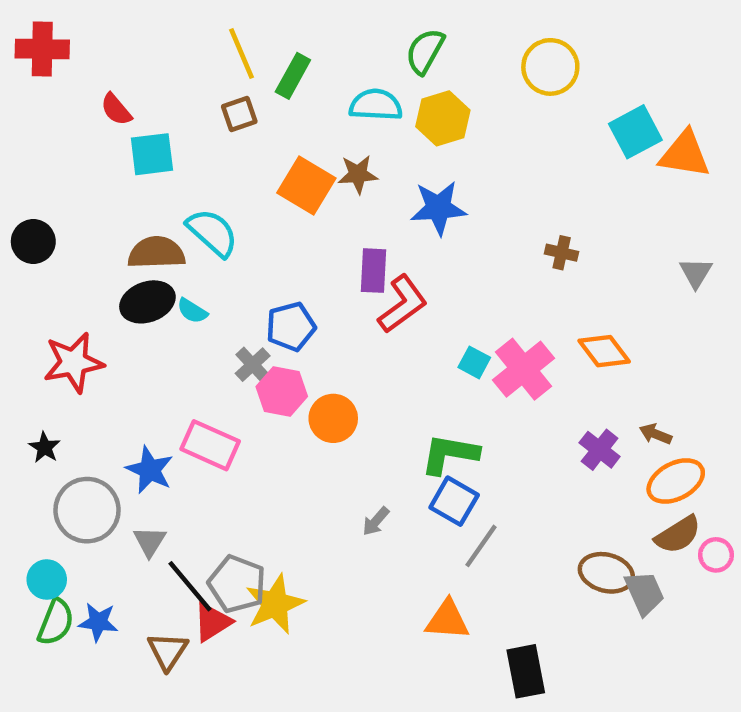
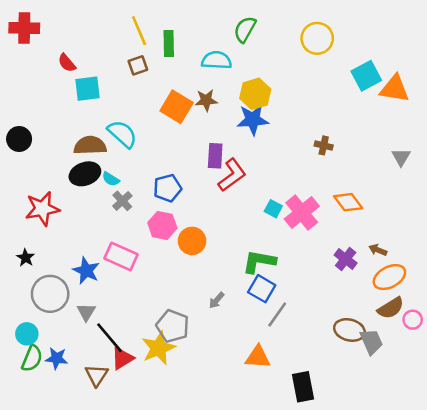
green rectangle: (293, 76) -> (169, 44), turned -30
yellow hexagon: (443, 118) -> (255, 94), moved
gray cross: (253, 365) -> (122, 201), moved
gray pentagon: (237, 584) -> (173, 326), moved

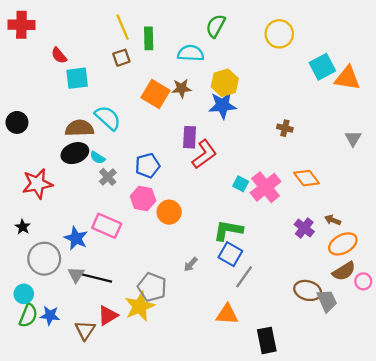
black line: (109, 338) -> (96, 278), moved, turned -36

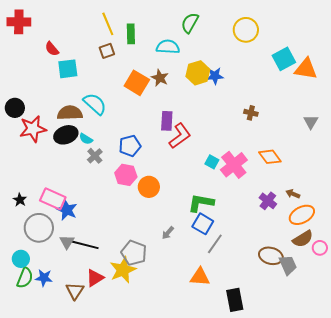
brown star: (182, 88) -> (160, 78), turned 30
blue star: (222, 105) -> (215, 76), moved, size x0.7
red star: (37, 184) -> (33, 129), moved
pink rectangle: (107, 226) -> (53, 199), moved

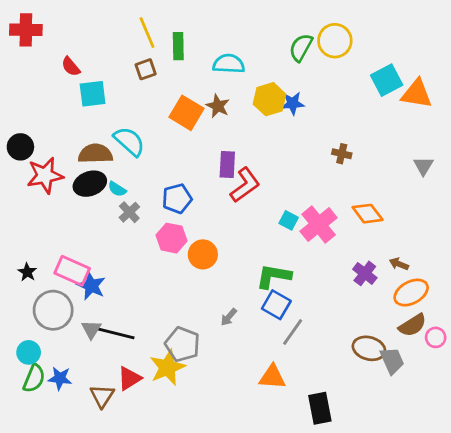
green semicircle: (190, 23) -> (301, 47), moved

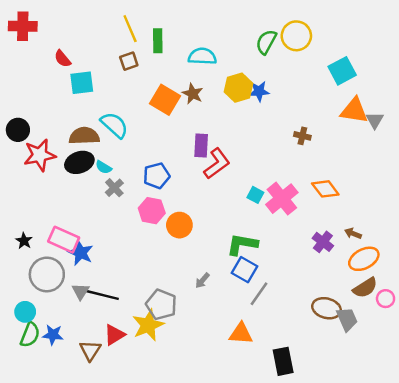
orange triangle: (417, 94) -> (354, 111), moved
gray triangle: (423, 166) -> (375, 120), moved

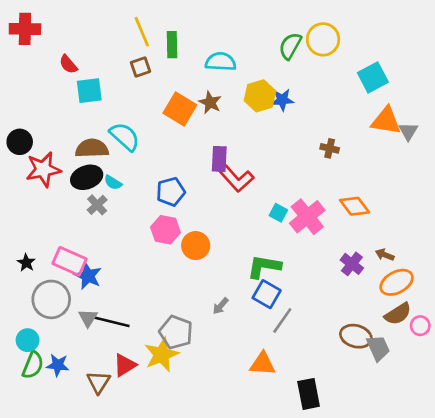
red L-shape: (217, 164) -> (236, 179), turned 84
gray cross: (114, 188) -> (97, 205), moved

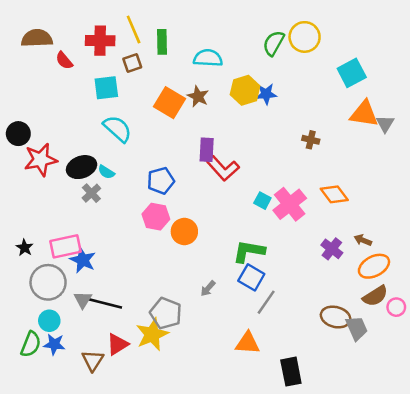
red cross: (25, 29) -> (100, 41), moved
cyan square: (89, 91) -> (106, 88), moved
brown semicircle: (92, 148) -> (37, 38), moved
pink rectangle: (70, 261) -> (65, 246), turned -36
cyan circle: (28, 340) -> (49, 321), moved

